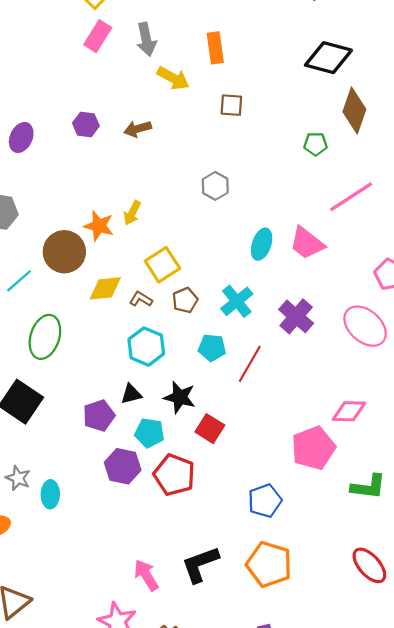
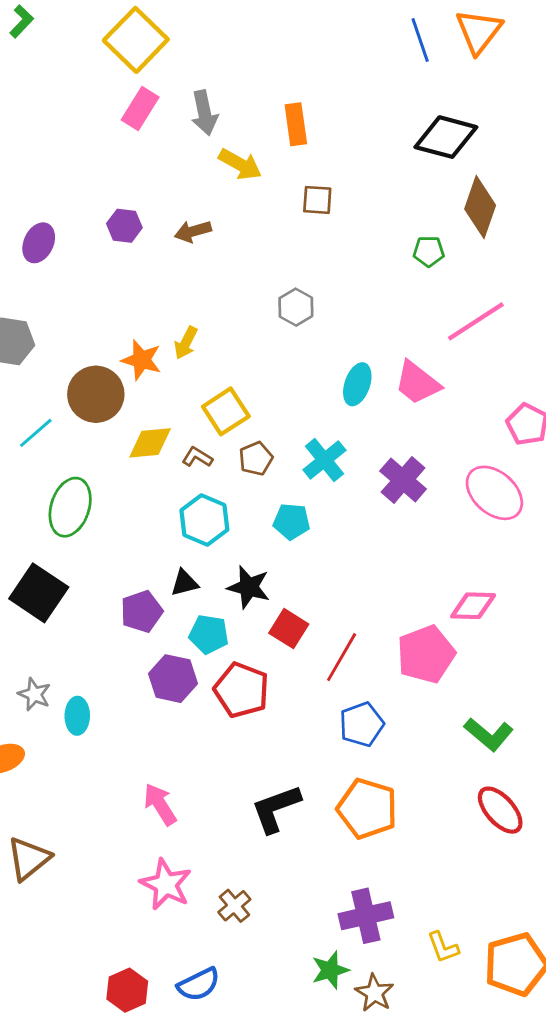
red line: (250, 364) -> (342, 657), moved
green L-shape: (368, 487) -> (489, 734), moved, turned 33
pink arrow: (146, 575) -> (160, 804), moved

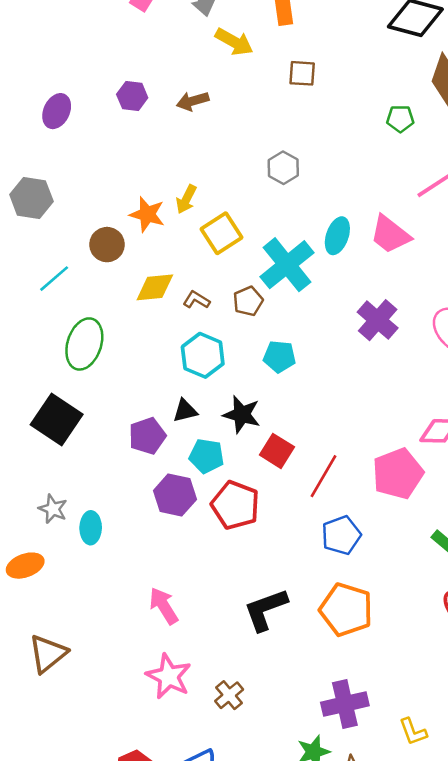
brown circle: (96, 394) -> (107, 245), size x0.7
yellow square: (226, 411) -> (222, 233), moved
cyan cross: (324, 460) -> (287, 265), moved, size x1.4

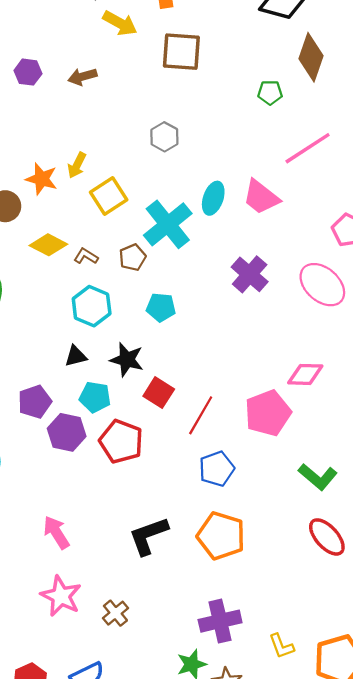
brown square: (302, 73) -> (181, 52), size x1.6
yellow diamond: (155, 287) -> (48, 245), turned 33
purple pentagon: (147, 436) -> (35, 402), moved

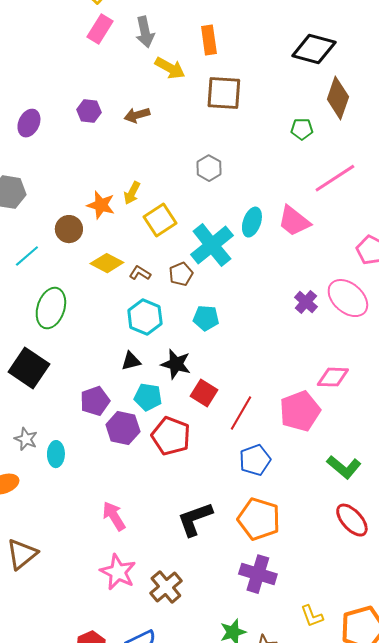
purple cross: (250, 274) -> (306, 302), moved, size x0.7
brown cross: (115, 613) -> (166, 587), size x1.4
purple cross: (220, 621) -> (258, 574), moved, turned 30

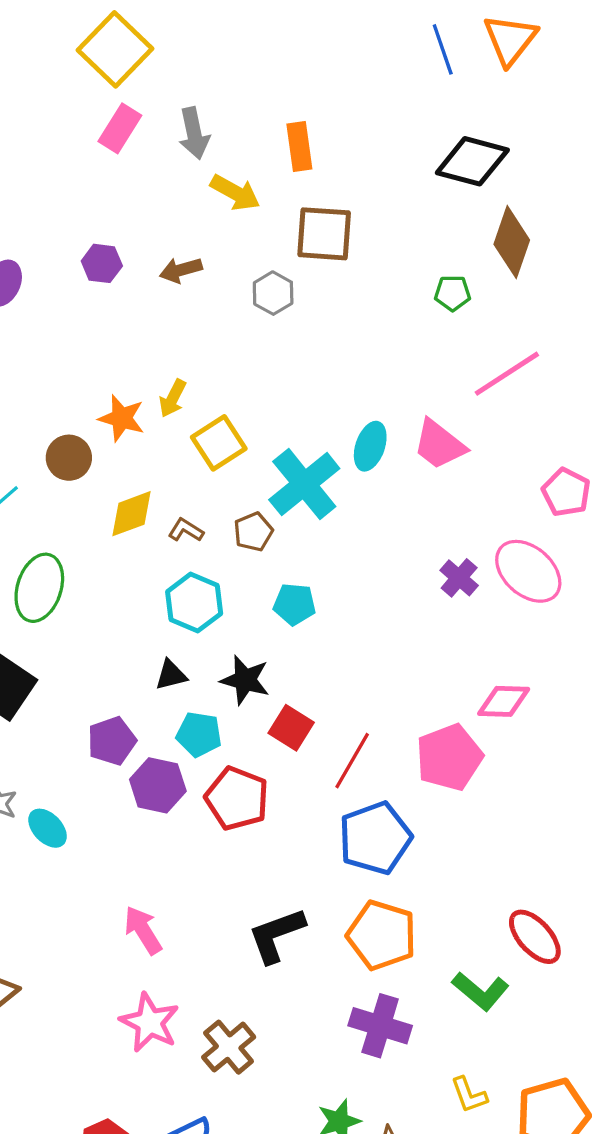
gray hexagon: (209, 168) -> (273, 293), moved
yellow diamond: (107, 263) -> (131, 514), turned -48
cyan ellipse: (56, 454) -> (48, 828), turned -45
blue pentagon: (255, 460) -> (375, 838), size x1.4
green L-shape: (344, 467) -> (481, 991), moved

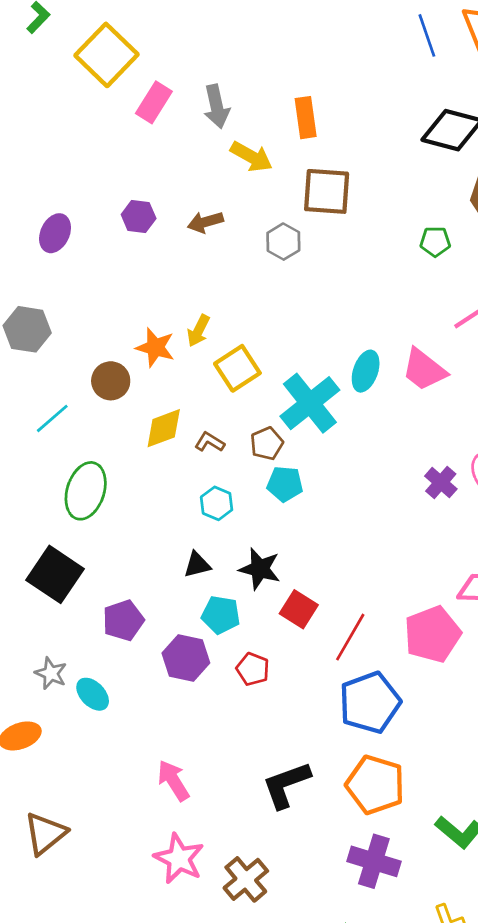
yellow square: (115, 49) -> (107, 55), moved
cyan hexagon: (194, 603) -> (217, 503), size x0.7
cyan pentagon: (294, 604) -> (285, 484), moved
purple pentagon: (112, 741) -> (123, 620), moved
red pentagon: (237, 799) -> (253, 669), size x0.6

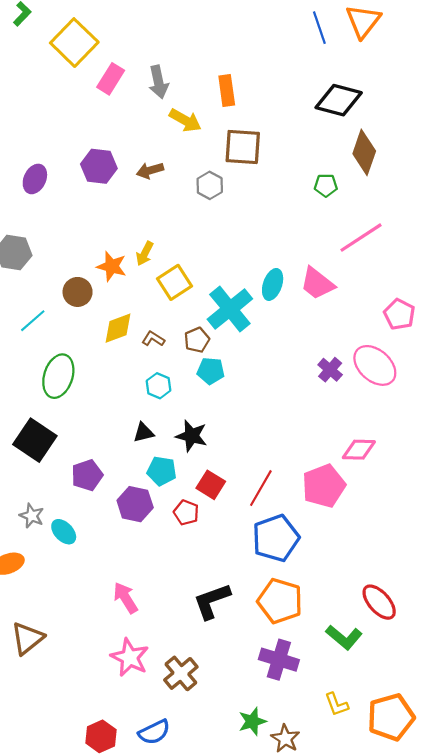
purple hexagon: (139, 216) -> (99, 166), size x1.4
red square: (299, 609) -> (211, 485), moved

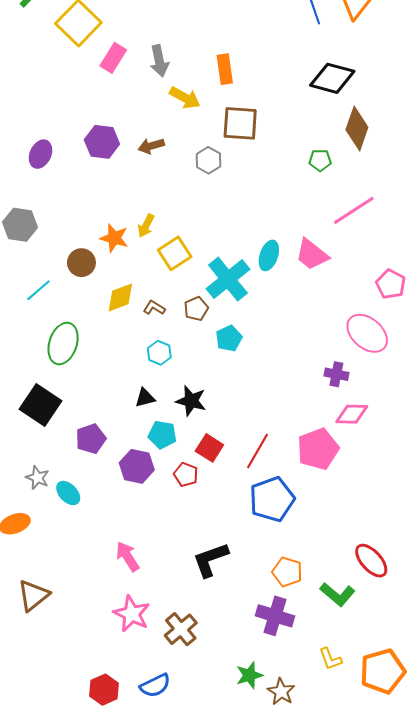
purple cross: (330, 370) -> (336, 374), moved, turned -30
cyan pentagon: (211, 371) -> (229, 338), moved, turned -30
orange pentagon: (280, 601) -> (287, 572), moved, size x0.7

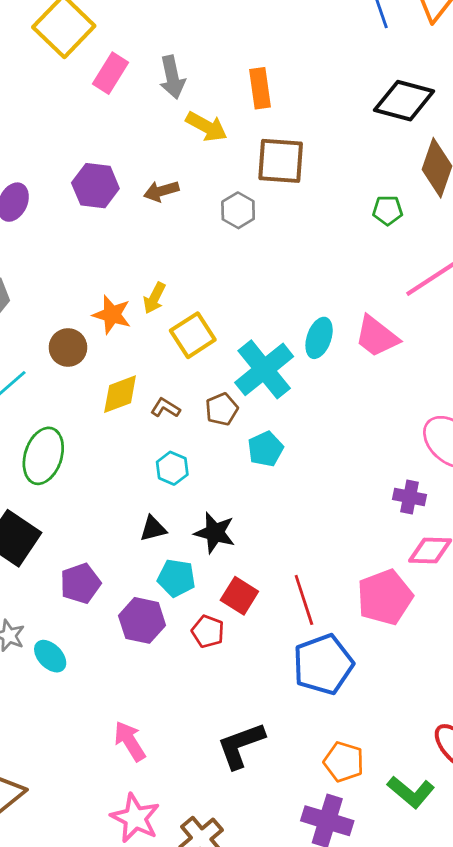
red line: (258, 451) -> (304, 600), turned -48

